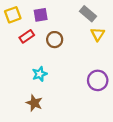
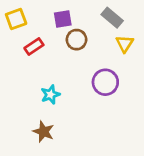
purple square: (41, 15) -> (63, 19), moved
brown circle: (55, 40) -> (77, 40), moved
purple circle: (98, 80) -> (105, 82), moved

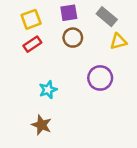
yellow square: (16, 19) -> (31, 19), moved
purple square: (63, 19) -> (69, 13), moved
yellow triangle: (125, 44) -> (118, 41), turned 42

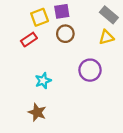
gray rectangle: (107, 17) -> (109, 15), moved
yellow square: (31, 19) -> (40, 17), moved

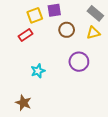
brown circle: (65, 34) -> (67, 30), moved
brown star: (37, 112) -> (23, 103), moved

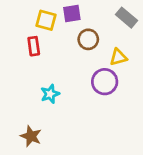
yellow square: (35, 15) -> (46, 20), turned 35
yellow triangle: (93, 33) -> (118, 57), moved
red rectangle: (26, 35) -> (34, 46), turned -64

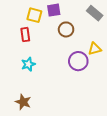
yellow triangle: (118, 57) -> (95, 49), moved
cyan star: (50, 94) -> (28, 64), moved

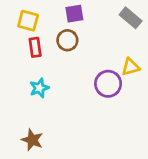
yellow square: (34, 15) -> (28, 21), moved
brown circle: (66, 29) -> (67, 40), moved

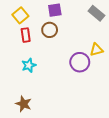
yellow square: (28, 21) -> (20, 15), turned 35

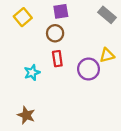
red rectangle: (26, 35) -> (57, 59), moved

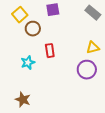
brown circle: (55, 33) -> (33, 29), moved
purple circle: (89, 69) -> (87, 70), moved

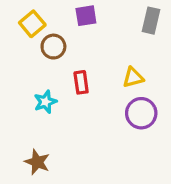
gray rectangle: (93, 13) -> (151, 21), turned 63
yellow triangle: (93, 48) -> (133, 77), moved

